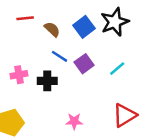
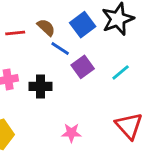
red line: (25, 18) -> (15, 33), moved
blue line: (59, 56) -> (60, 49), moved
red triangle: (125, 115) -> (129, 126), turned -40

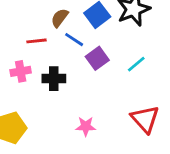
brown semicircle: (46, 27) -> (60, 18), turned -96
red line: (15, 33) -> (36, 41), moved

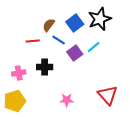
cyan line: (136, 64) -> (94, 47), moved
pink cross: (21, 71) -> (19, 73), moved

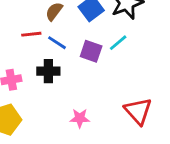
blue line: (59, 40) -> (57, 43), moved
purple square: (75, 53) -> (91, 51), turned -35

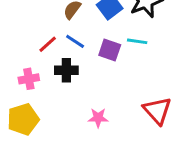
red line: (31, 34) -> (48, 44), moved, turned -36
cyan line: (118, 43) -> (137, 41), turned 48

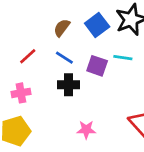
red line: (48, 44) -> (28, 56), moved
black cross: (66, 70) -> (69, 85), moved

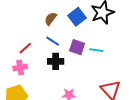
red line: (28, 56) -> (25, 48), moved
cyan line: (123, 58) -> (96, 50), moved

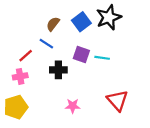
blue line: (53, 41) -> (46, 44), moved

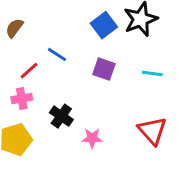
brown semicircle: (53, 24) -> (14, 28), moved
cyan line: (102, 58) -> (152, 73), moved
black cross: (58, 70) -> (61, 116), moved, turned 35

